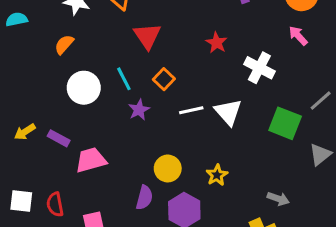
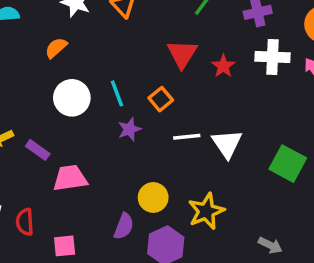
red triangle: (147, 36) -> (182, 54), moved
white cross: (259, 68) -> (272, 57), moved, turned -32
yellow star: (217, 175) -> (206, 211), size x1.5

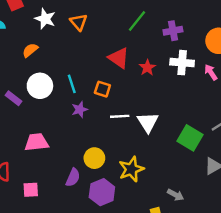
red triangle: (182, 54) -> (119, 58), turned -30
orange square: (161, 99) -> (102, 89), turned -35
purple rectangle: (38, 150) -> (14, 98), moved

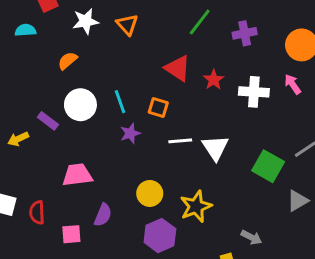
white star: (45, 19) -> (86, 21), turned -30
white cross: (182, 63) -> (254, 92), moved
purple semicircle: (73, 178) -> (103, 215), moved

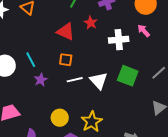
red star: (214, 80) -> (91, 23), moved
orange square: (158, 107) -> (66, 60), moved
green square: (268, 166) -> (128, 76), moved

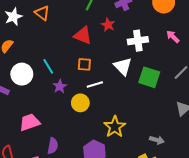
pink arrow: (144, 31) -> (173, 37), moved
white triangle: (99, 81) -> (123, 66), moved
yellow circle: (60, 118) -> (80, 103), moved

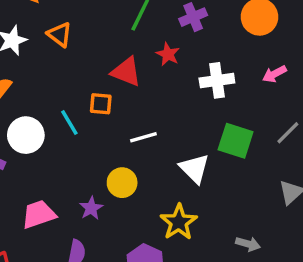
pink arrow: (173, 37) -> (274, 74), turned -72
orange square: (84, 64) -> (101, 104), moved
white triangle: (123, 66) -> (194, 168), moved
white line: (95, 84) -> (143, 137), moved
purple star: (60, 86) -> (91, 208), moved

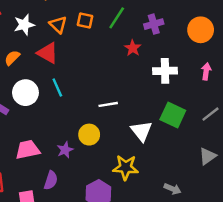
red triangle: (126, 72) -> (48, 53), moved
pink arrow: (274, 74) -> (206, 71), turned 119
orange square: (101, 104) -> (85, 20), moved
yellow star: (179, 222) -> (126, 167), turned 30

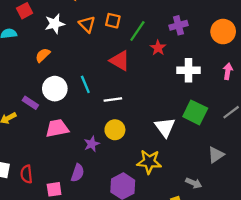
green line: (117, 18) -> (137, 31), moved
red triangle: (48, 53) -> (120, 61), moved
white line: (108, 104) -> (113, 99), moved
pink trapezoid: (28, 150) -> (57, 128), moved
gray triangle: (207, 156) -> (216, 155), moved

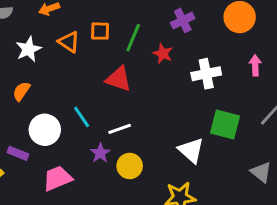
purple star: (92, 144) -> (100, 153), moved
gray triangle: (216, 155) -> (261, 172), turned -36

